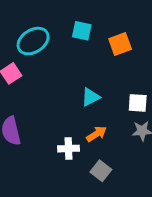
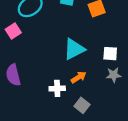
cyan triangle: (91, 97) -> (74, 49), size x1.5

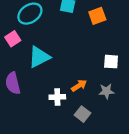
cyan triangle: (74, 49) -> (39, 57), moved
gray star: (114, 75) -> (106, 91), moved

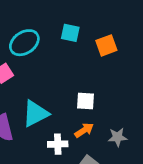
cyan triangle: (39, 57) -> (35, 114), moved
white square: (111, 62) -> (86, 101), moved

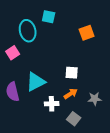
cyan square: (70, 33) -> (49, 17), moved
cyan ellipse: (24, 43) -> (28, 31), turned -70

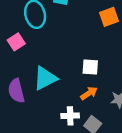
white cross: (52, 104) -> (70, 116), moved

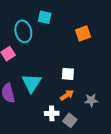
cyan triangle: (45, 78) -> (31, 83), turned -30

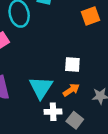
cyan triangle: (31, 83) -> (41, 87), moved

